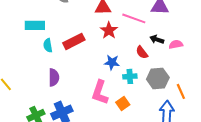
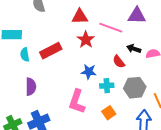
orange square: (123, 103) -> (109, 113), moved

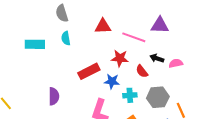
red star: (86, 40) -> (120, 58), moved, turned -30
red rectangle: (51, 51) -> (89, 71), moved
cyan semicircle: (25, 55) -> (66, 38), moved

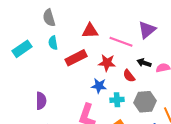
purple triangle: (160, 25) -> (147, 30), turned -42
cyan rectangle: (35, 44) -> (22, 49), turned -36
red rectangle: (89, 71) -> (76, 58), moved

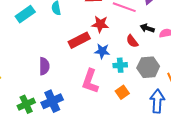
red rectangle: (76, 58) -> (79, 40), moved
red star: (107, 63) -> (100, 24), moved

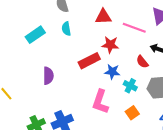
cyan cross: (120, 65) -> (130, 86), turned 32
purple semicircle: (44, 66) -> (48, 76), moved

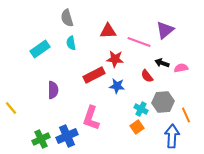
cyan cross: (130, 86) -> (141, 109), moved
pink L-shape: (100, 102) -> (91, 118), moved

